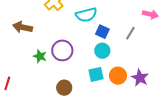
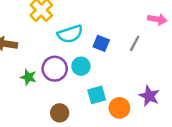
cyan semicircle: (86, 15) -> (70, 34), moved
cyan circle: (102, 51) -> (81, 66), moved
orange circle: (118, 76) -> (119, 108), moved

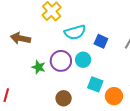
cyan square: (97, 95) -> (95, 84), turned 35

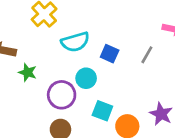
purple circle: (61, 61) -> (62, 95), moved
green star: (38, 67) -> (28, 72), moved

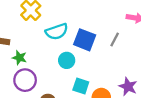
blue square: (110, 54) -> (85, 40), size x1.5
purple circle: (62, 95) -> (25, 80), moved

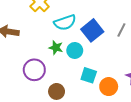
blue square: (85, 40) -> (92, 30), turned 30
green star: (19, 58) -> (56, 48), moved

